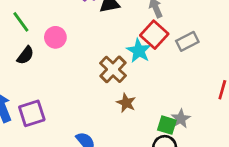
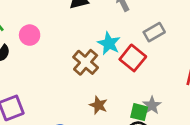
red square: (154, 35) -> (133, 58), moved
brown star: (126, 103) -> (98, 105), moved

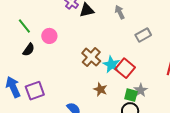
cyan star: (109, 43) -> (111, 65), moved
red square: (133, 58) -> (125, 68), moved

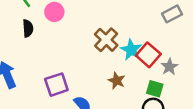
black semicircle: (29, 50) -> (28, 28), turned -40
gray star: (141, 90) -> (169, 67), moved
purple square: (35, 91) -> (56, 85), moved

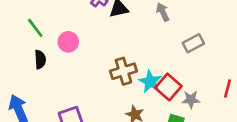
brown cross: (106, 40) -> (123, 71), turned 30
gray star: (169, 67) -> (191, 100), turned 30

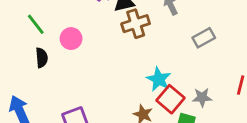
brown cross: (123, 71) -> (136, 24), moved
red square: (168, 87) -> (170, 99), moved

